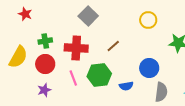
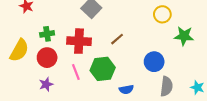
yellow circle: (148, 20) -> (162, 14), moved
blue semicircle: (126, 86) -> (126, 89), moved

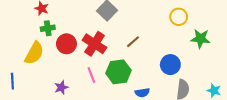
green cross: (47, 34) -> (48, 28), moved
red cross: (79, 41) -> (95, 44), turned 30
red circle: (47, 58) -> (66, 44), moved

